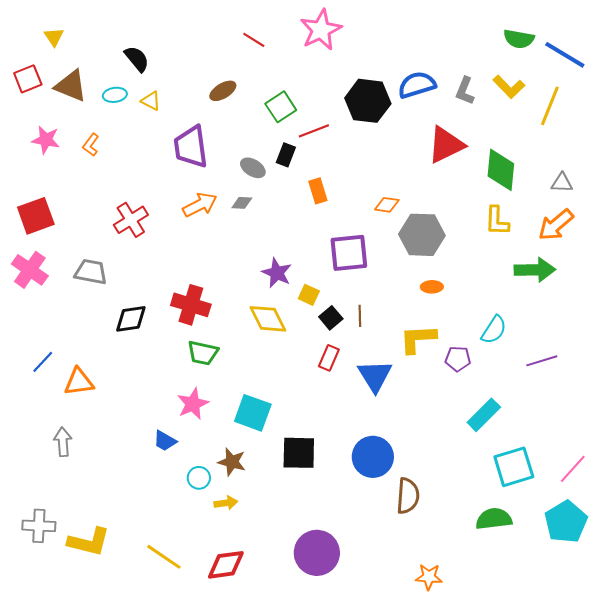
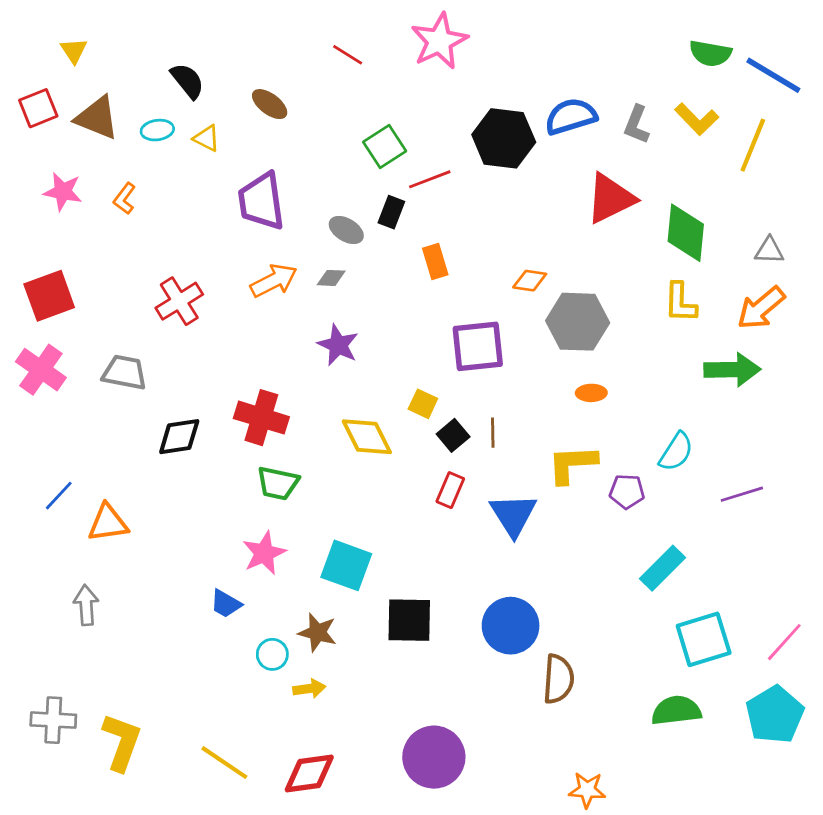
brown ellipse: (223, 91) -> (270, 104), moved, turned 68
purple star: (277, 273) -> (338, 345), moved
yellow L-shape: (89, 542) -> (122, 742), turned -84

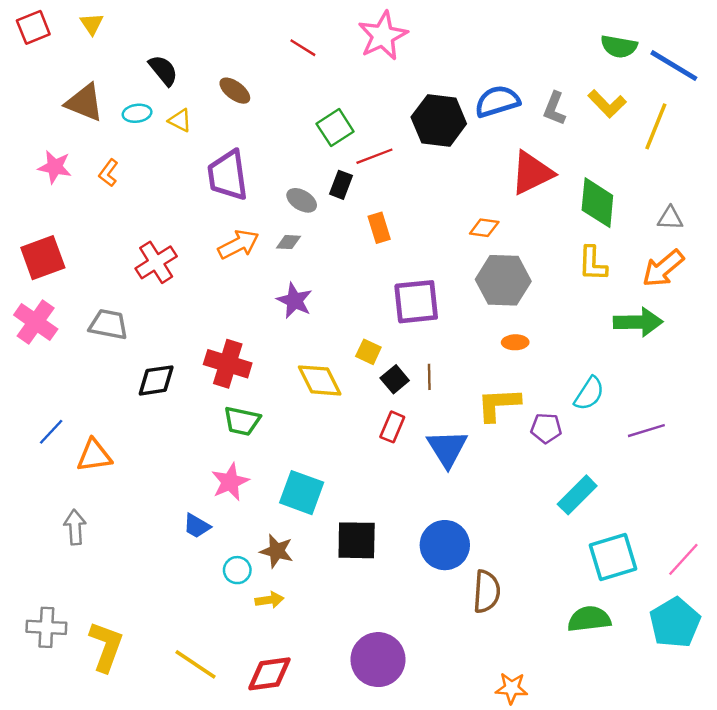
yellow triangle: (74, 51) -> (92, 24), moved
red square: (38, 108) -> (33, 27), moved
orange diamond: (530, 281) -> (484, 228), moved

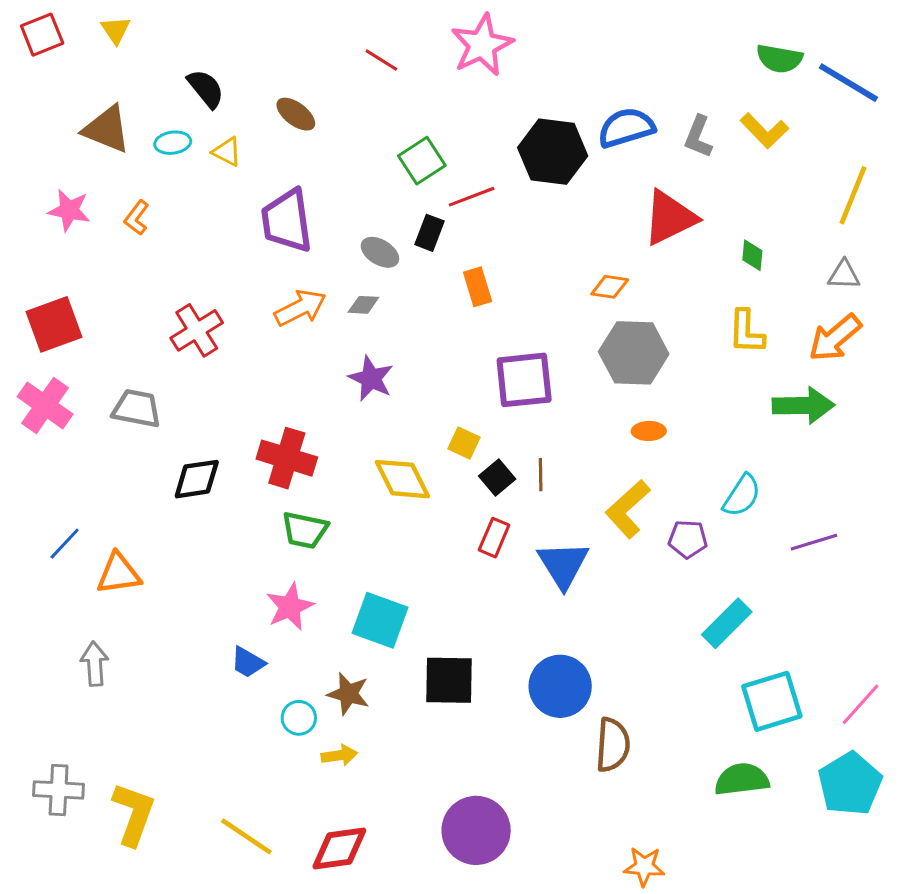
yellow line: (656, 126) -> (853, 195), moved
green diamond: (597, 203) -> (752, 255), size x0.5
yellow L-shape: (498, 404) -> (628, 509), turned -39

